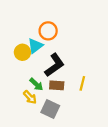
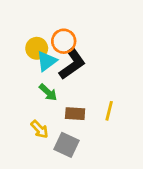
yellow circle: (22, 52) -> (37, 48), moved
black L-shape: (55, 65) -> (72, 64), moved
green arrow: (36, 84) -> (48, 92), moved

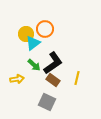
black L-shape: (72, 64) -> (53, 63), moved
brown rectangle: (75, 114) -> (53, 80), turned 32
yellow arrow: (40, 129) -> (17, 79), moved, turned -56

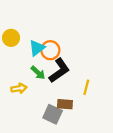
orange circle: (45, 29) -> (50, 50), moved
yellow circle: (26, 34) -> (11, 38), moved
brown rectangle: (53, 80) -> (65, 104), moved, turned -32

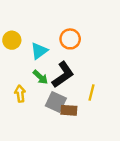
orange circle: (50, 50) -> (70, 39), moved
yellow arrow: (19, 88) -> (20, 94), turned -88
gray square: (53, 114) -> (56, 102), moved

